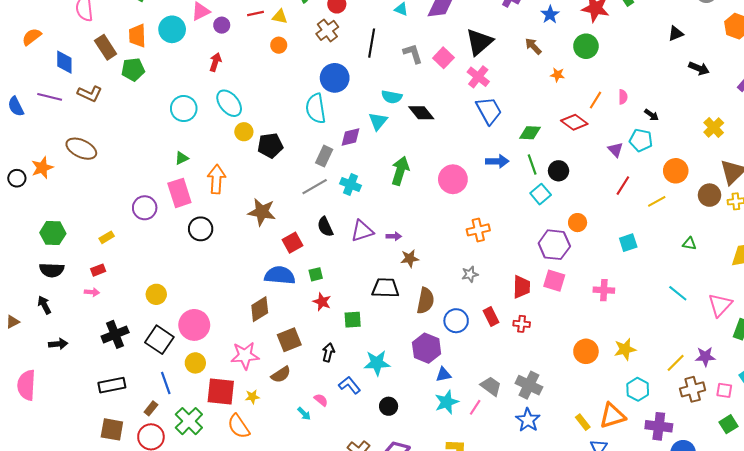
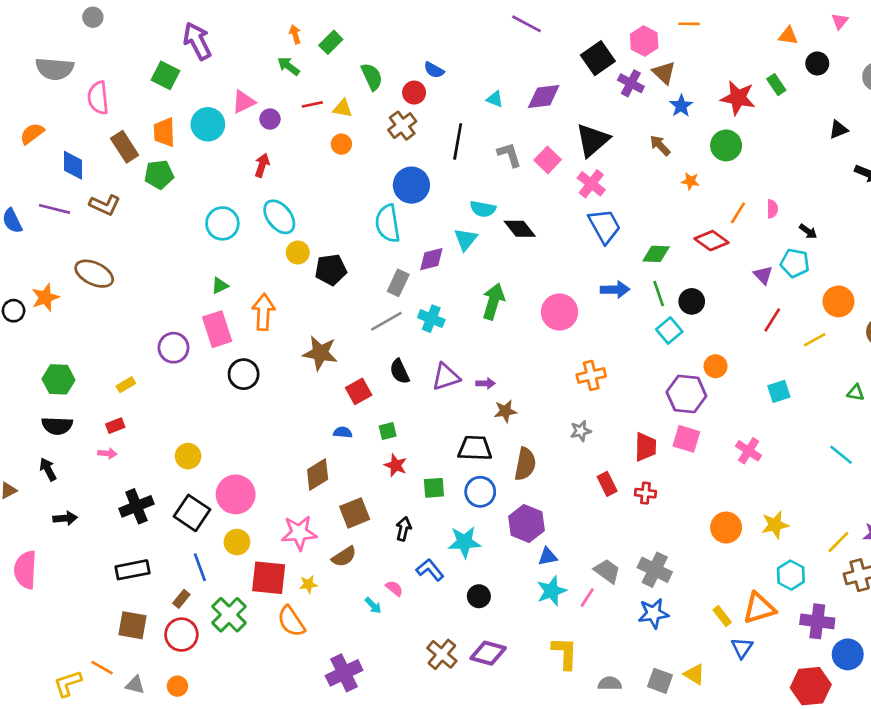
blue semicircle: (280, 275) -> (343, 432), size x0.5
pink cross: (604, 290) -> (749, 451), turned 30
blue circle: (456, 321) -> (480, 492), moved
blue star: (528, 420) -> (653, 613), turned 30

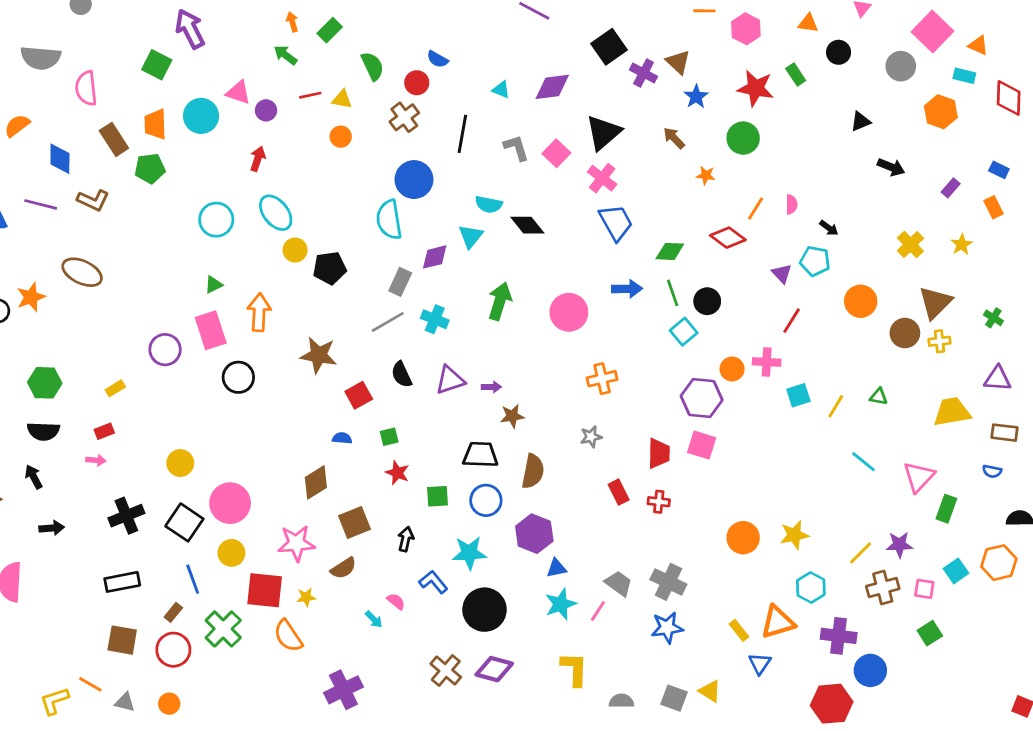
pink hexagon: (644, 41) -> (746, 29), moved
pink triangle: (244, 102) -> (238, 92), turned 45
yellow line: (815, 340) -> (836, 406), moved, turned -30
pink cross: (749, 451) -> (767, 362), moved, turned -30
black circle: (479, 596) -> (485, 610), size x1.8

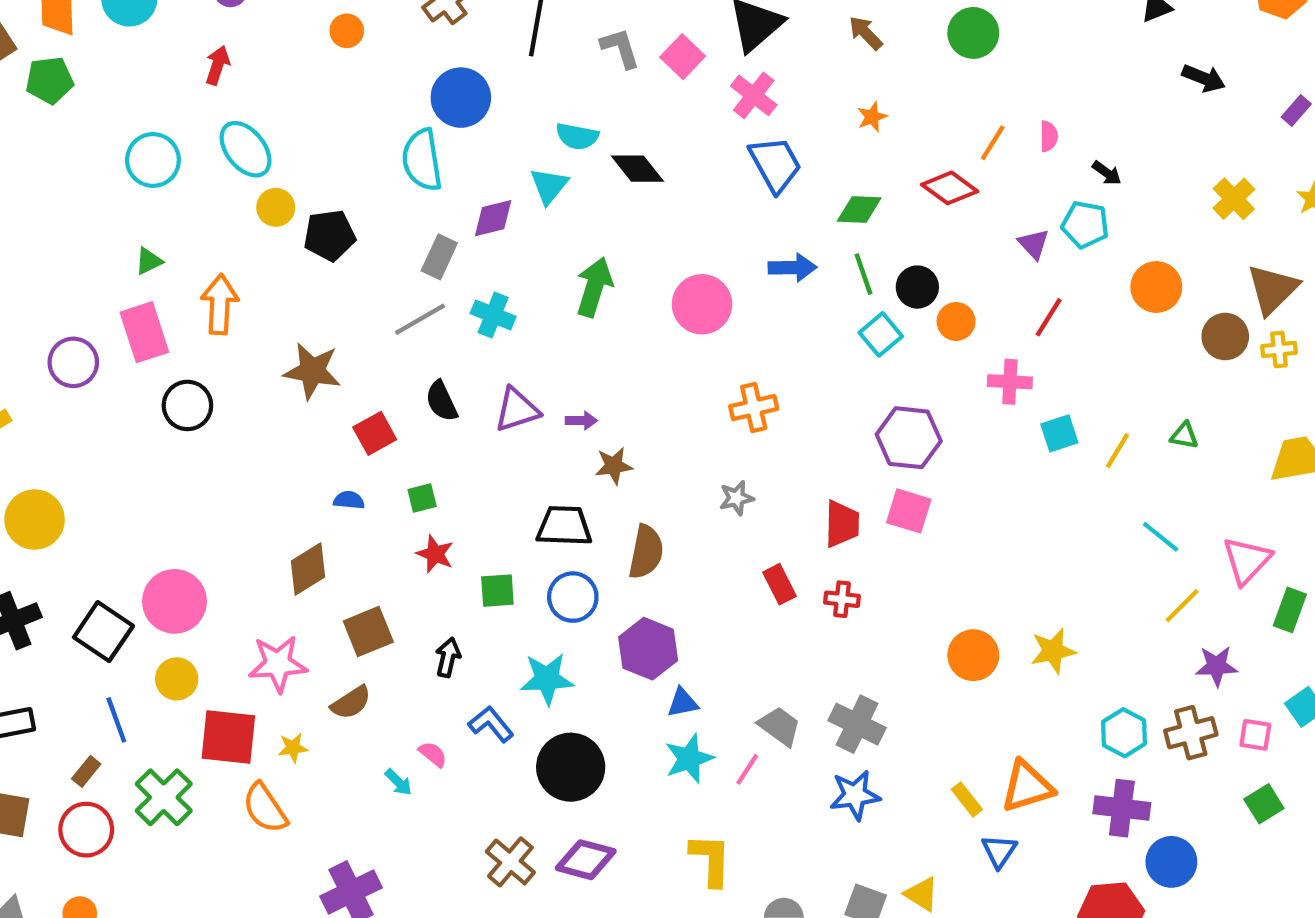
orange star: (706, 175) -> (872, 117), moved, turned -30
orange circle: (732, 369) -> (956, 321), moved
yellow circle: (180, 463) -> (35, 520), moved, size x1.4
yellow line: (861, 553) -> (1182, 606), moved
cyan hexagon: (811, 587) -> (1124, 733), moved

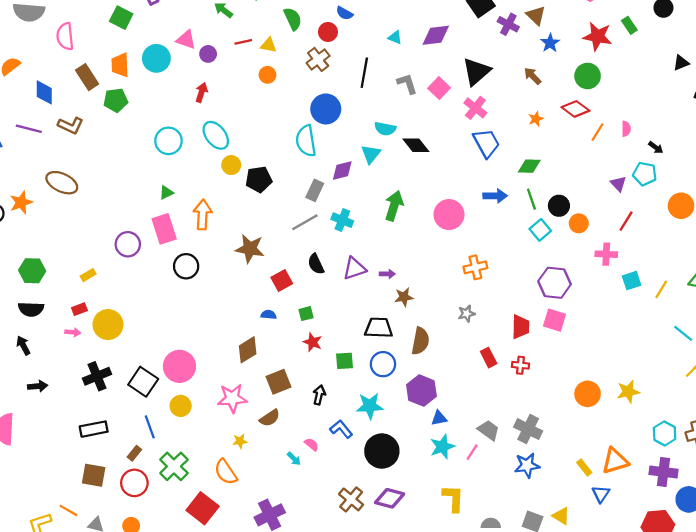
red diamond: (950, 188) -> (575, 109), moved
red square: (228, 737) -> (203, 508), moved, turned 32

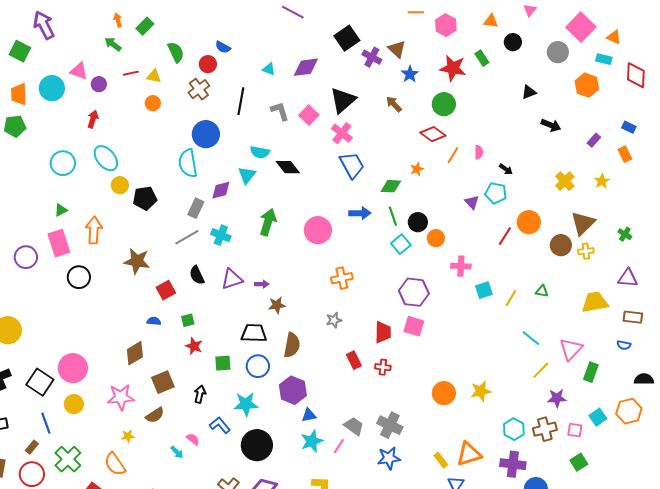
orange star: (536, 119) -> (417, 169), moved
red line: (626, 221) -> (505, 236), moved

